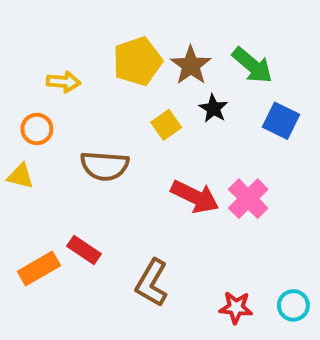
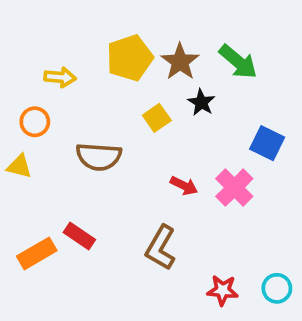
blue square: (281, 121) -> (267, 143), moved
red arrow: (195, 197) -> (184, 186), size x0.6
brown L-shape: (152, 283) -> (161, 248), moved

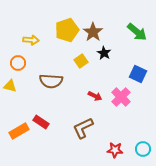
green arrow: (238, 62) -> (137, 32), moved
brown L-shape: (161, 248) -> (83, 128), turned 35

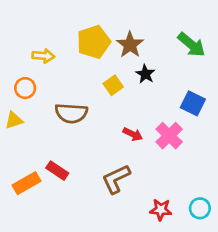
yellow triangle: (10, 86) -> (14, 120), turned -32

